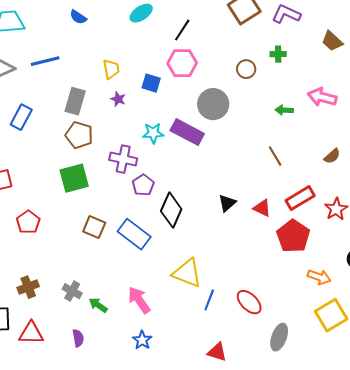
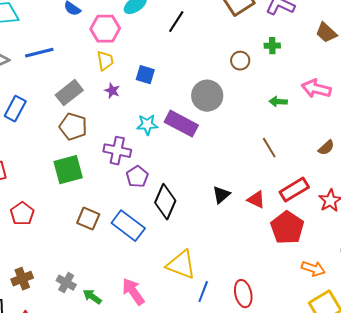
pink hexagon: (182, 63) -> (105, 29), moved
gray rectangle: (75, 101) -> (69, 93), turned 36
red ellipse: (249, 302) -> (243, 294), turned 32

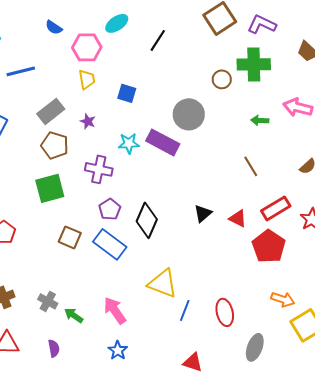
green cross: (272, 46) -> (254, 64), size x2.0
purple star: (112, 91) -> (88, 121), moved
purple pentagon: (137, 177) -> (110, 209), moved
orange arrow: (313, 269) -> (283, 299), moved

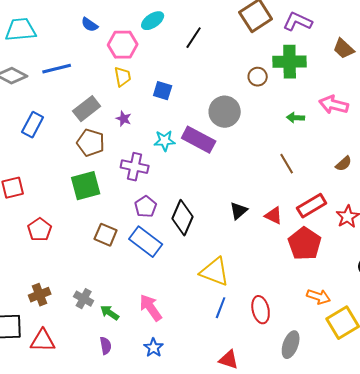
yellow triangle: (163, 283) -> (215, 272), moved
purple semicircle: (54, 348) -> (106, 346), moved

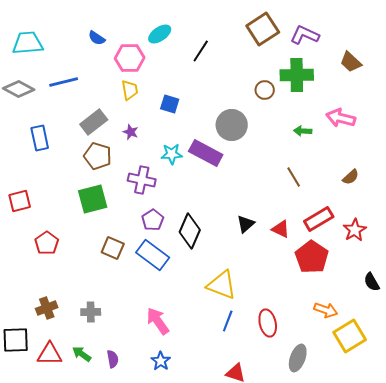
blue rectangle: (33, 125) -> (40, 138), turned -40
gray cross: (84, 299) -> (91, 312), turned -30
green arrow: (110, 313) -> (82, 354), moved

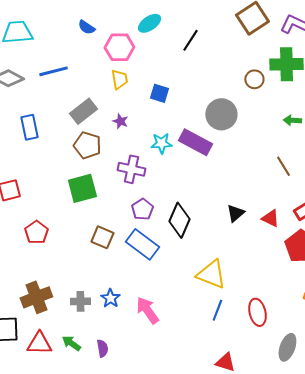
brown cross: (47, 308) -> (36, 297), size x1.4
blue star: (161, 361) -> (110, 298), moved

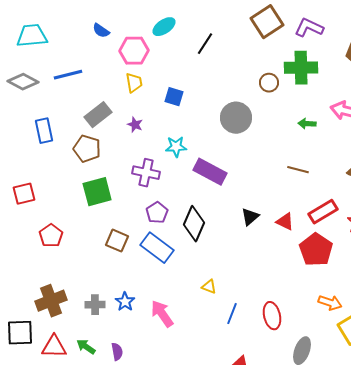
purple rectangle: (195, 142) -> (210, 172), moved
brown pentagon: (87, 145) -> (87, 149), moved
brown line: (283, 166) -> (298, 170), turned -45
yellow triangle: (211, 274) -> (209, 287), moved, size x0.5

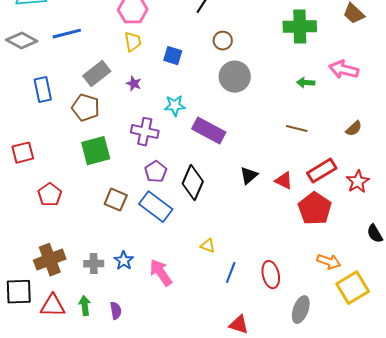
brown circle: (269, 83) -> (223, 41), moved
green arrow: (86, 347) -> (85, 306), turned 48

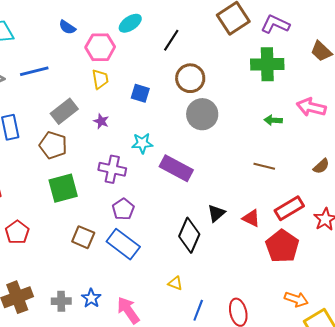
brown circle: (223, 41) -> (190, 78), size x1.5
black diamond: (193, 183) -> (189, 235), moved

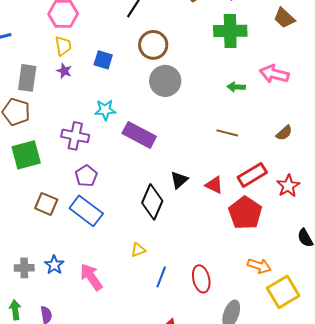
gray rectangle: (64, 111) -> (27, 78), turned -44
purple star: (101, 121) -> (64, 71), moved
yellow triangle: (175, 283) -> (138, 250), turned -42

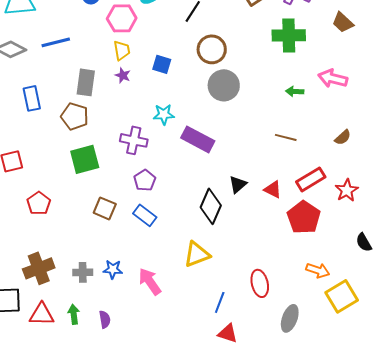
blue rectangle: (86, 211) -> (145, 215), size x0.7
yellow triangle: (138, 250) -> (197, 254), size x1.8
blue star: (54, 265) -> (113, 269), turned -30
blue line: (161, 277) -> (220, 302), moved

